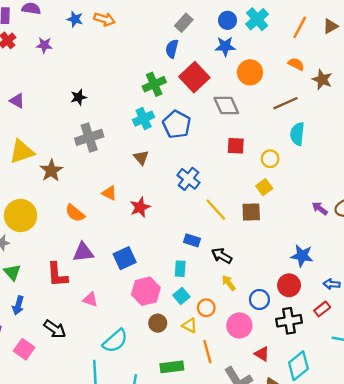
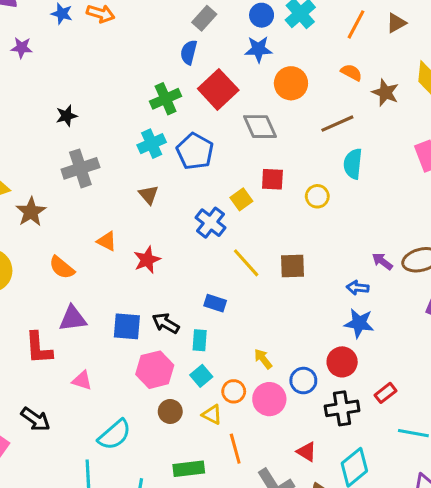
yellow square: (264, 187) -> (241, 199), moved
black arrow: (222, 256) -> (166, 323), moved
blue square: (125, 258) -> (127, 326), turned 30
blue arrow: (332, 284) -> (358, 288), moved
pink circle: (239, 326) -> (269, 399), moved

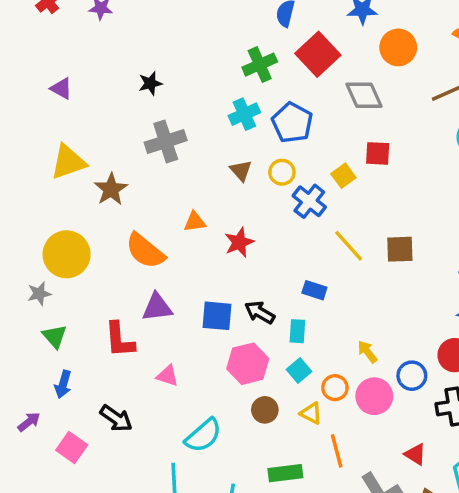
yellow circle: (317, 196) -> (282, 172), moved
orange triangle: (107, 241) -> (195, 222), turned -35
orange semicircle: (62, 268) -> (145, 251), size x1.4

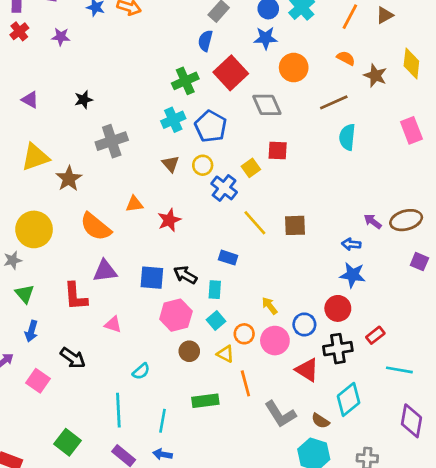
black star: (150, 83) -> (84, 100), moved
cyan semicircle: (203, 436) -> (141, 371), size x0.6
red triangle: (415, 454) -> (307, 370), moved, size x1.4

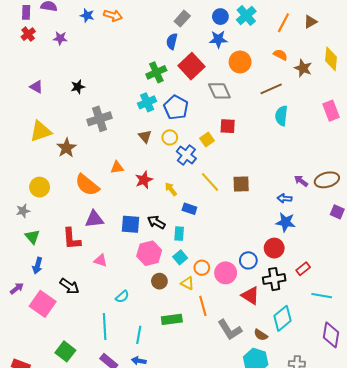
yellow circle: (34, 229) -> (40, 187), size x0.7
yellow arrow: (270, 306) -> (171, 189), moved
pink square: (38, 381) -> (43, 304), size x1.4

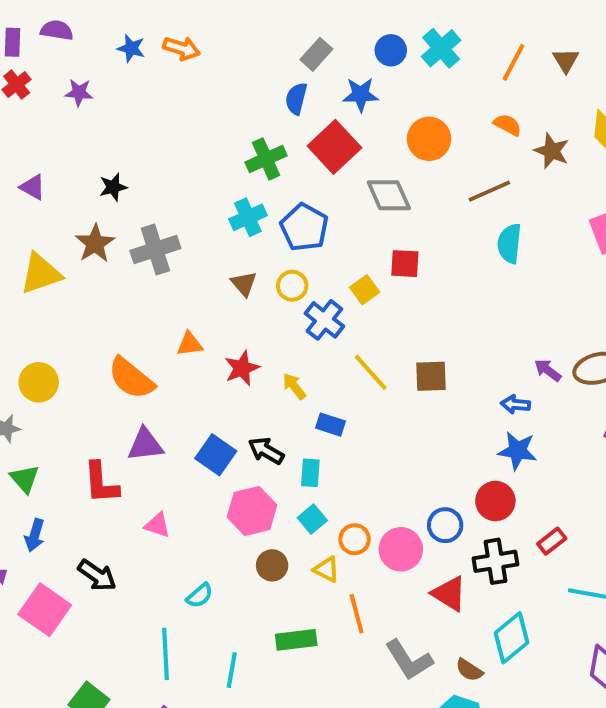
brown triangle: (310, 22) -> (566, 60), turned -32
blue star: (218, 39) -> (361, 95), moved
brown star: (66, 148) -> (95, 243), moved
blue square: (131, 224) -> (216, 455), turned 30

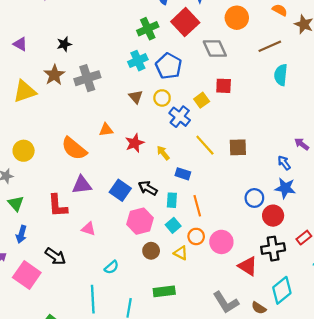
blue arrow: (516, 404) -> (284, 163), turned 48
blue circle: (445, 525) -> (254, 198), moved
orange line: (357, 614) -> (197, 206), moved

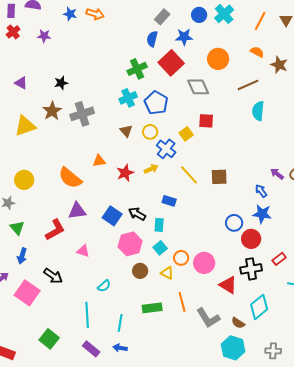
yellow arrow: (163, 153) -> (151, 169), moved, turned 104
red L-shape: (58, 206) -> (55, 230), turned -115
orange line: (197, 206) -> (182, 302), moved

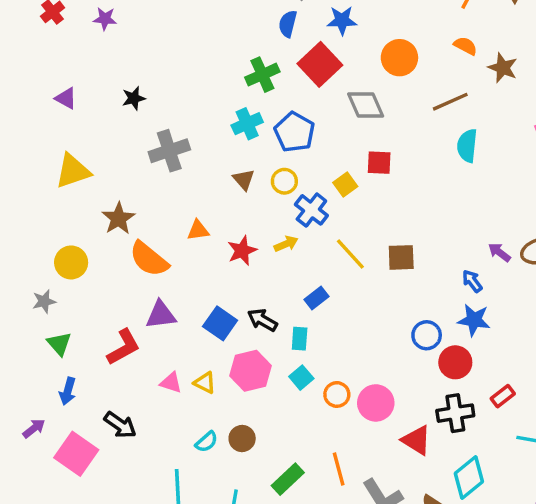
brown star: (52, 111) -> (118, 218), moved
blue rectangle: (169, 201) -> (317, 298), turned -56
brown circle: (140, 271) -> (242, 439), moved
yellow triangle: (167, 273) -> (205, 383), moved
green rectangle: (152, 308) -> (288, 479), turned -36

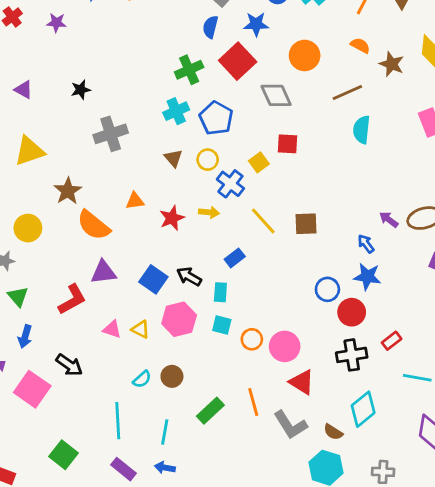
yellow arrow: (286, 244) -> (209, 212), turned 30
cyan square: (301, 378) -> (222, 325), turned -36
red triangle: (416, 440) -> (302, 382), moved

